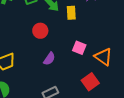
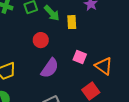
purple semicircle: (49, 59) -> (50, 68), size x1.5

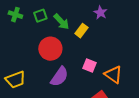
yellow rectangle: (72, 22) -> (81, 31), turned 40
red circle: (41, 40) -> (50, 49), size x1.5

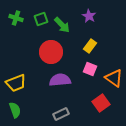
purple star: (100, 13) -> (89, 16), moved
yellow rectangle: (81, 31) -> (90, 46), moved
purple semicircle: (59, 77) -> (60, 80), turned -130

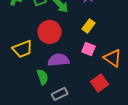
yellow trapezoid: (16, 83) -> (23, 49), moved
green semicircle: (15, 110) -> (43, 77), moved

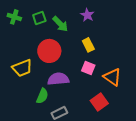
yellow rectangle: (89, 26) -> (88, 45), turned -64
green semicircle: (43, 77) -> (42, 96), turned 42

